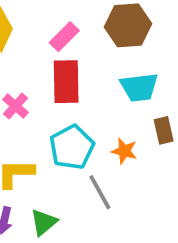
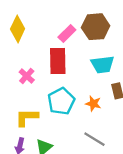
pink rectangle: (64, 37) -> (67, 34), moved
gray line: (100, 192) -> (94, 139), moved, turned -30

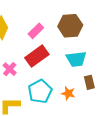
pink rectangle: (67, 34) -> (36, 31), moved
red rectangle: (58, 61) -> (37, 56), turned 55

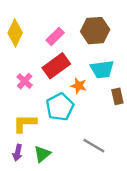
orange star: (68, 93) -> (79, 86), moved

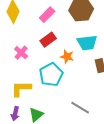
red rectangle: (56, 66) -> (48, 40), size x0.7

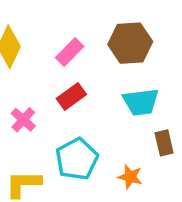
orange star: (67, 57) -> (130, 177), moved

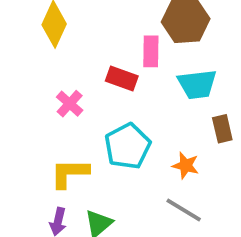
pink rectangle: (70, 52) -> (151, 51), moved, turned -44
red rectangle: (71, 97) -> (122, 78), turned 56

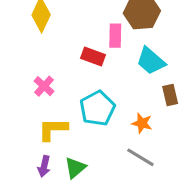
cyan trapezoid: (197, 84) -> (151, 61), turned 48
pink cross: (70, 104) -> (44, 86), moved

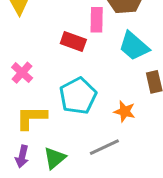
gray line: (140, 157) -> (104, 147), moved, turned -56

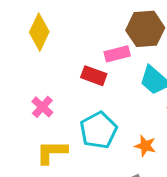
pink rectangle: (97, 20) -> (117, 54), turned 75

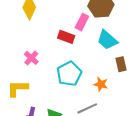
pink rectangle: (117, 54) -> (82, 22), turned -49
yellow L-shape: (52, 152) -> (18, 88), moved

